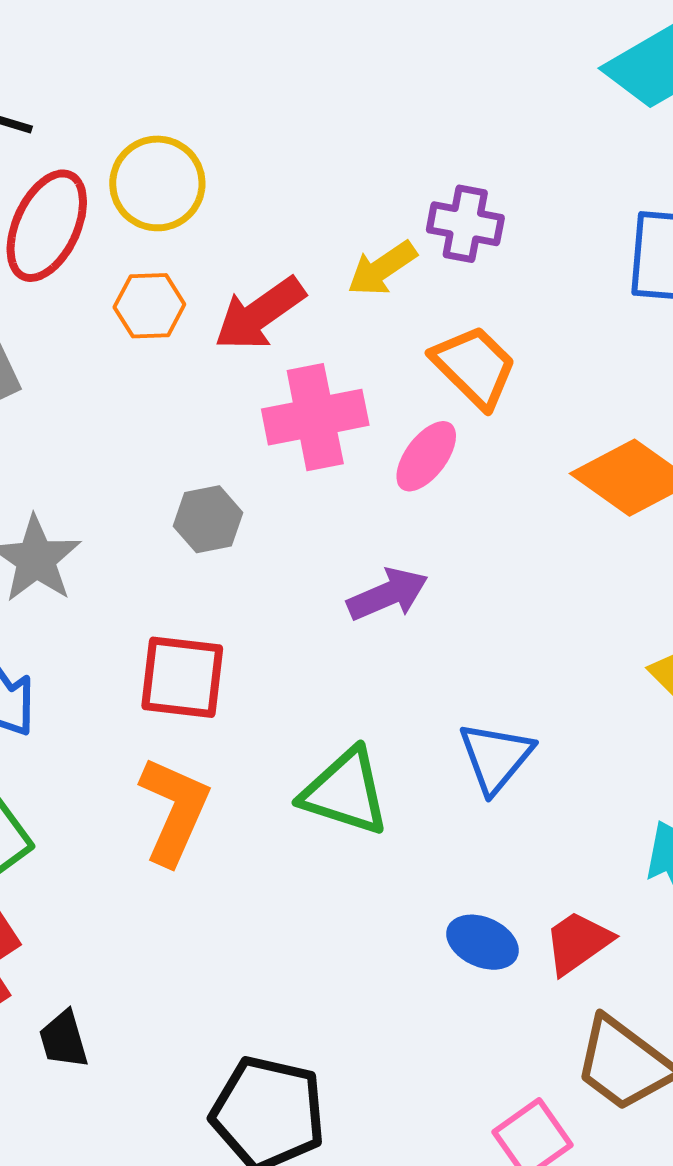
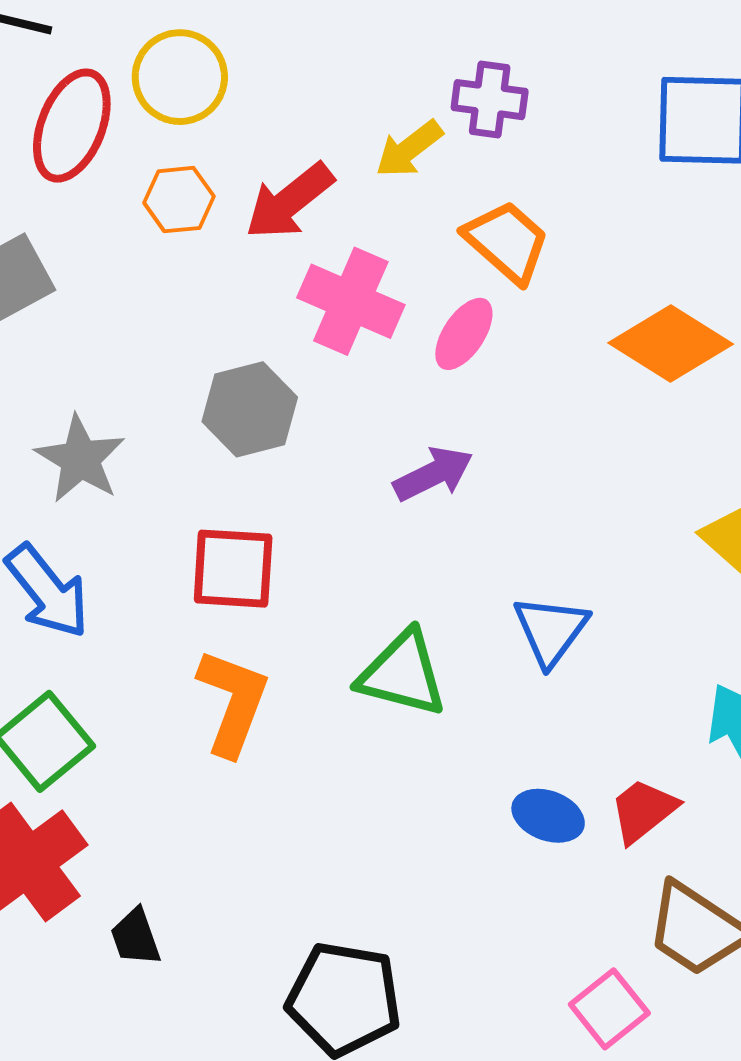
pink cross: (315, 417) -> (351, 301), turned 38
gray hexagon: (208, 519) -> (250, 409), size x1.4

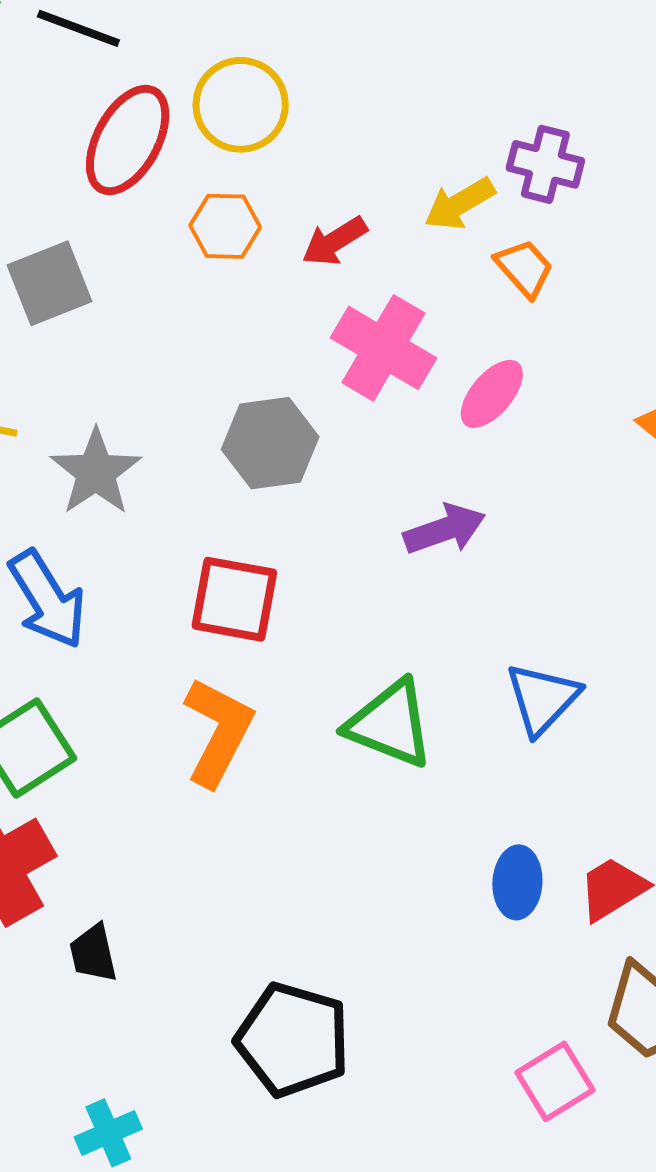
red arrow: (289, 201) -> (334, 241), size x0.7
orange trapezoid: (507, 242) -> (524, 268), moved, size x0.7
blue ellipse: (548, 816) -> (517, 882), turned 66

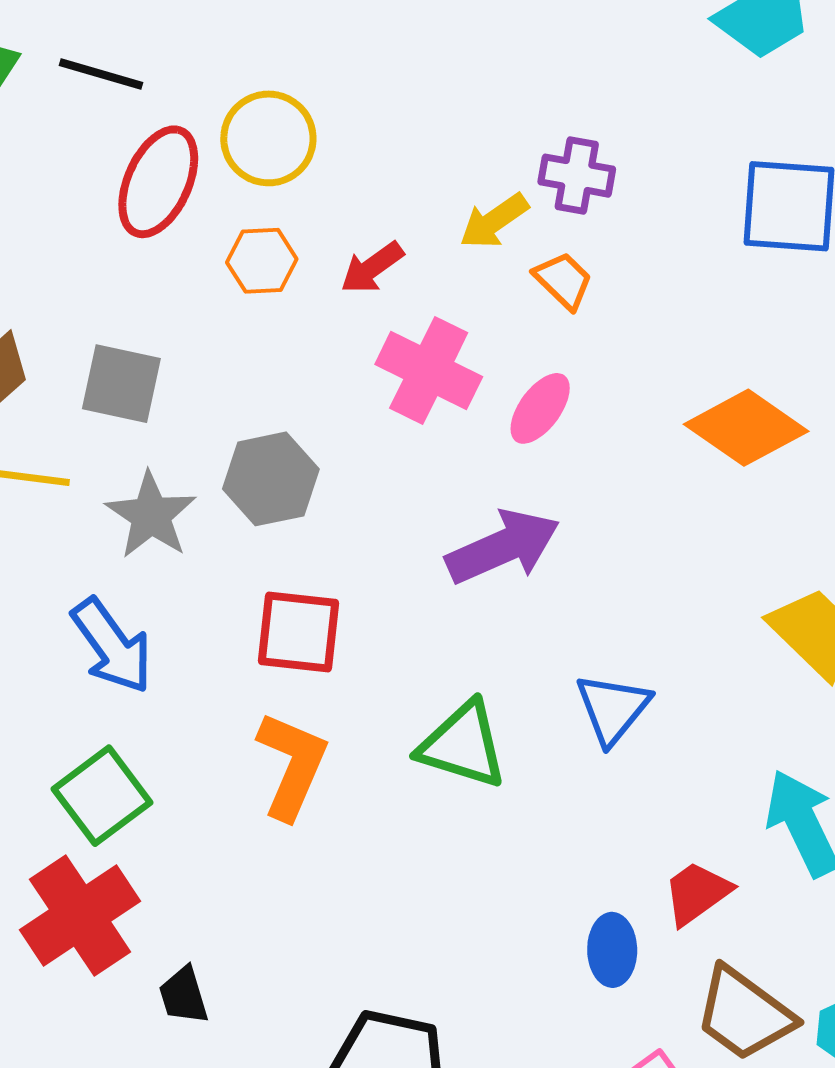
gray square: (50, 283) -> (121, 384), moved, turned 38
gray hexagon: (270, 443) -> (271, 479), moved
purple arrow: (445, 529) -> (503, 547), size x1.4
blue ellipse: (517, 882) -> (612, 950), moved

